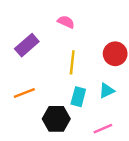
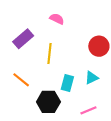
yellow line: (72, 62) -> (49, 54), moved
orange line: (24, 93) -> (21, 80), turned 60

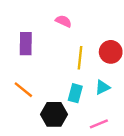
purple rectangle: (23, 39) -> (26, 44), turned -48
yellow line: (49, 54) -> (80, 58), moved

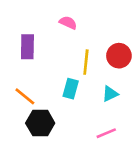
cyan rectangle: (75, 93) -> (71, 89), moved
black hexagon: (54, 114) -> (40, 123), moved

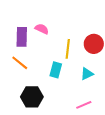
pink semicircle: (68, 23) -> (42, 29), moved
orange line: (25, 96) -> (20, 63), moved

